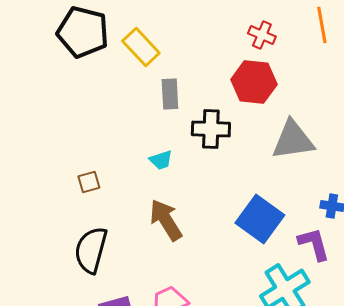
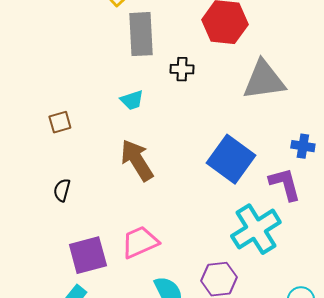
gray rectangle: (170, 94) -> (141, 34), size x1.4
black cross: (211, 129) -> (182, 69), size x0.6
black semicircle: (91, 250) -> (62, 190), size x0.5

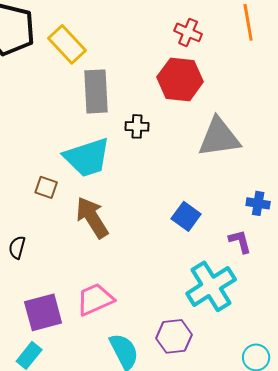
cyan trapezoid: (132, 100) -> (87, 157), size x2.0
brown square: (60, 122) -> (46, 187), moved, turned 35
blue square: (231, 159) -> (186, 216), size x0.6
purple L-shape: (285, 184) -> (240, 241), size x0.7

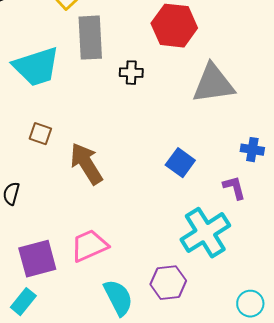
cyan trapezoid: (87, 157) -> (36, 67), moved

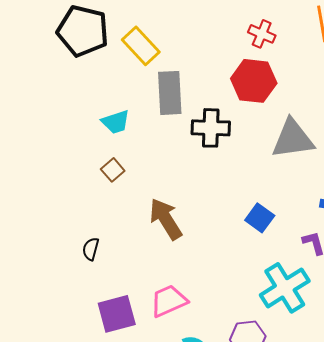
cyan trapezoid: (36, 67) -> (116, 122), size x0.6
black cross: (131, 73) -> (211, 128), size x1.6
brown square: (40, 134) -> (113, 170), moved, turned 30

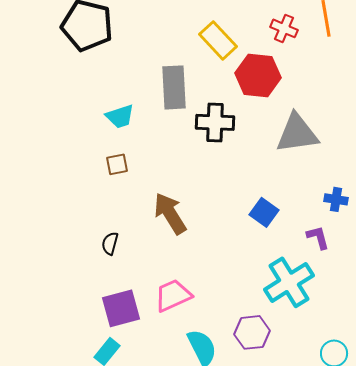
red cross: (262, 34) -> (284, 28), moved
yellow rectangle: (141, 46) -> (218, 40), moved
brown square: (113, 170) -> (117, 164), turned 30
black semicircle: (91, 249) -> (110, 243), moved

